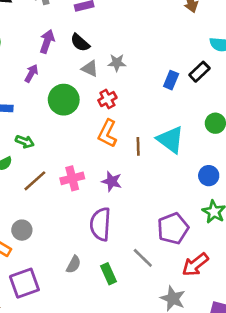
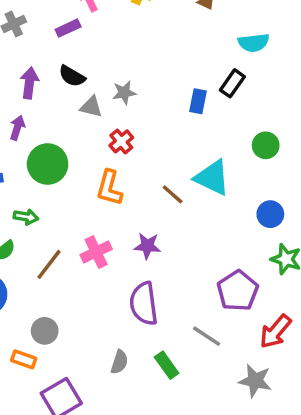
green circle: (64, 100) -> (48, 164), moved
orange L-shape: (107, 133) -> (109, 188), moved
brown line: (138, 146) -> (173, 194), turned -36

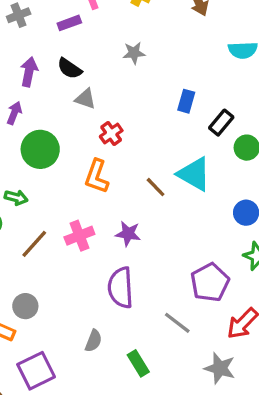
black rectangle: (232, 83) -> (221, 123), moved
gray star: (124, 93) -> (134, 53), moved
green rectangle: (167, 365) -> (138, 363), moved

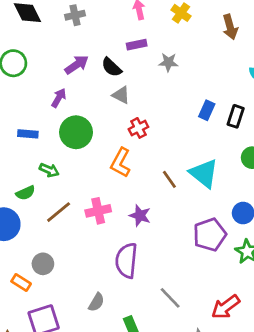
purple rectangle: (69, 23) -> (137, 45), moved
purple arrow: (29, 72) -> (77, 65), turned 35
black rectangle: (221, 123) -> (236, 116), moved, turned -30
purple pentagon: (210, 282) -> (210, 235), moved

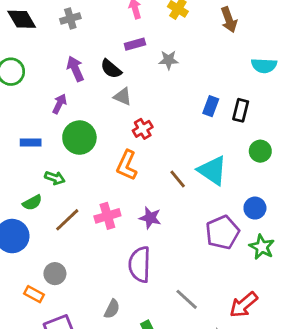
purple arrow: (77, 65) -> (75, 69), turned -75

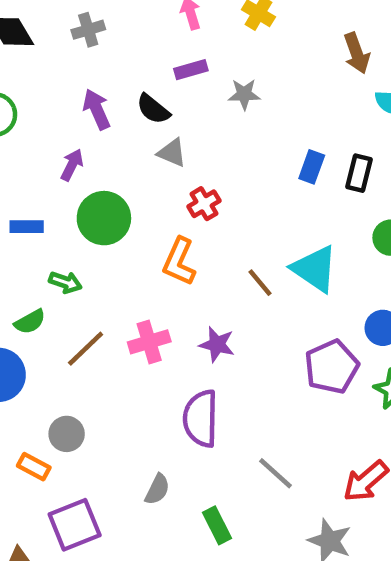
brown arrow: (229, 20) -> (357, 53), moved

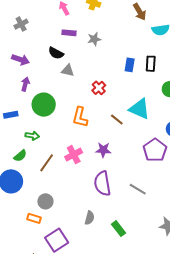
purple rectangle: (191, 70) -> (69, 33), turned 32
purple arrow: (97, 109) -> (20, 60), moved, turned 144
red cross: (204, 204) -> (99, 88), moved
gray line: (276, 473) -> (138, 189), moved

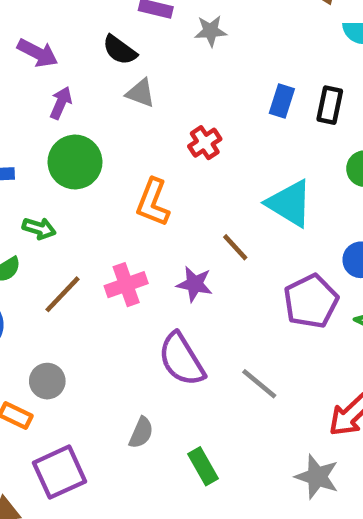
purple arrow: (25, 84) -> (61, 103), moved
brown line: (117, 120) -> (235, 247), moved
purple semicircle: (102, 183) -> (182, 359), turned -30

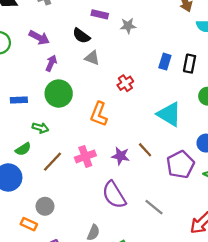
brown line: (235, 247) -> (145, 150), moved

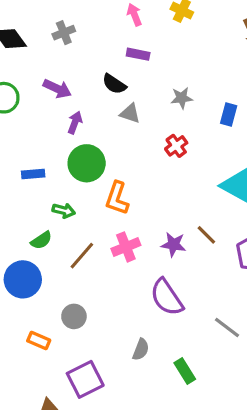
gray star: (128, 26) -> (182, 98), moved
orange L-shape: (99, 114) -> (117, 198), moved
gray line: (154, 207) -> (227, 327), moved
orange rectangle: (29, 224) -> (39, 341), moved

